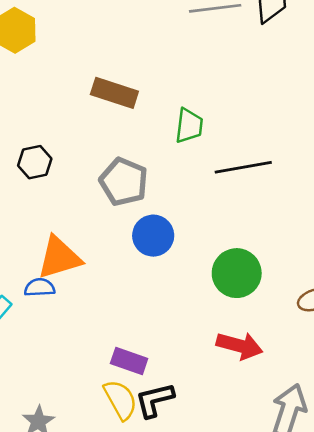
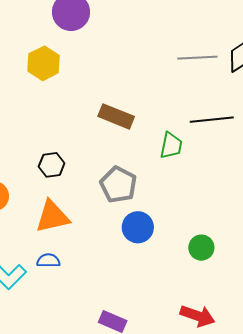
black line: (243, 167) -> (212, 120), moved
orange triangle: (59, 258) -> (52, 217), moved
green circle: (237, 273) -> (201, 248), moved, size x0.7

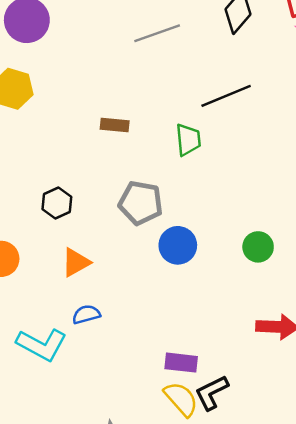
gray line: (197, 58) -> (157, 33), moved
brown rectangle: (116, 116) -> (115, 125), size x0.7
orange triangle: (52, 217) -> (76, 262), size x0.7

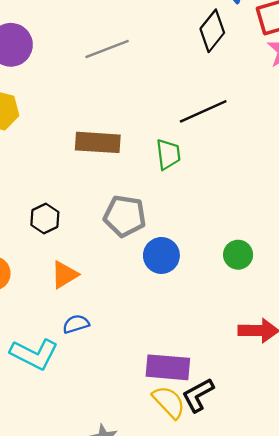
gray line: (157, 33) -> (107, 49), moved
brown rectangle: (115, 125) -> (98, 142), size x1.6
purple rectangle: (181, 363) -> (168, 367), size x1.4

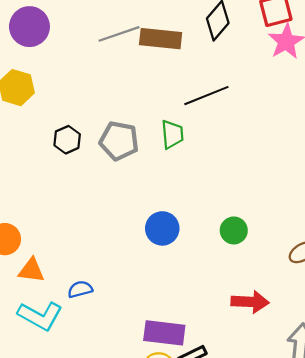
brown rectangle: (98, 142) -> (161, 39), moved
gray pentagon: (125, 216) -> (119, 141), moved
black hexagon: (45, 218) -> (67, 140), moved
orange triangle: (64, 275) -> (31, 270), moved, turned 36

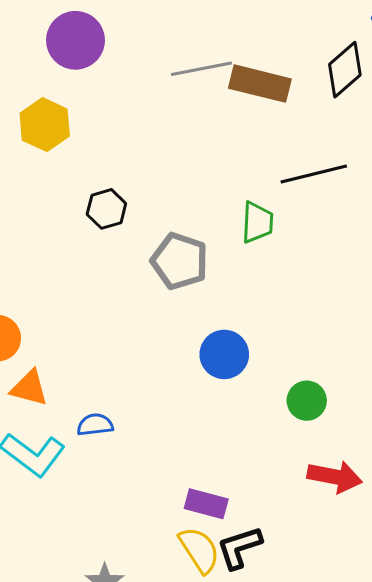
gray pentagon: (119, 141) -> (180, 261), moved
green circle: (234, 230) -> (307, 401), moved
purple rectangle: (164, 333) -> (206, 504), size x0.7

